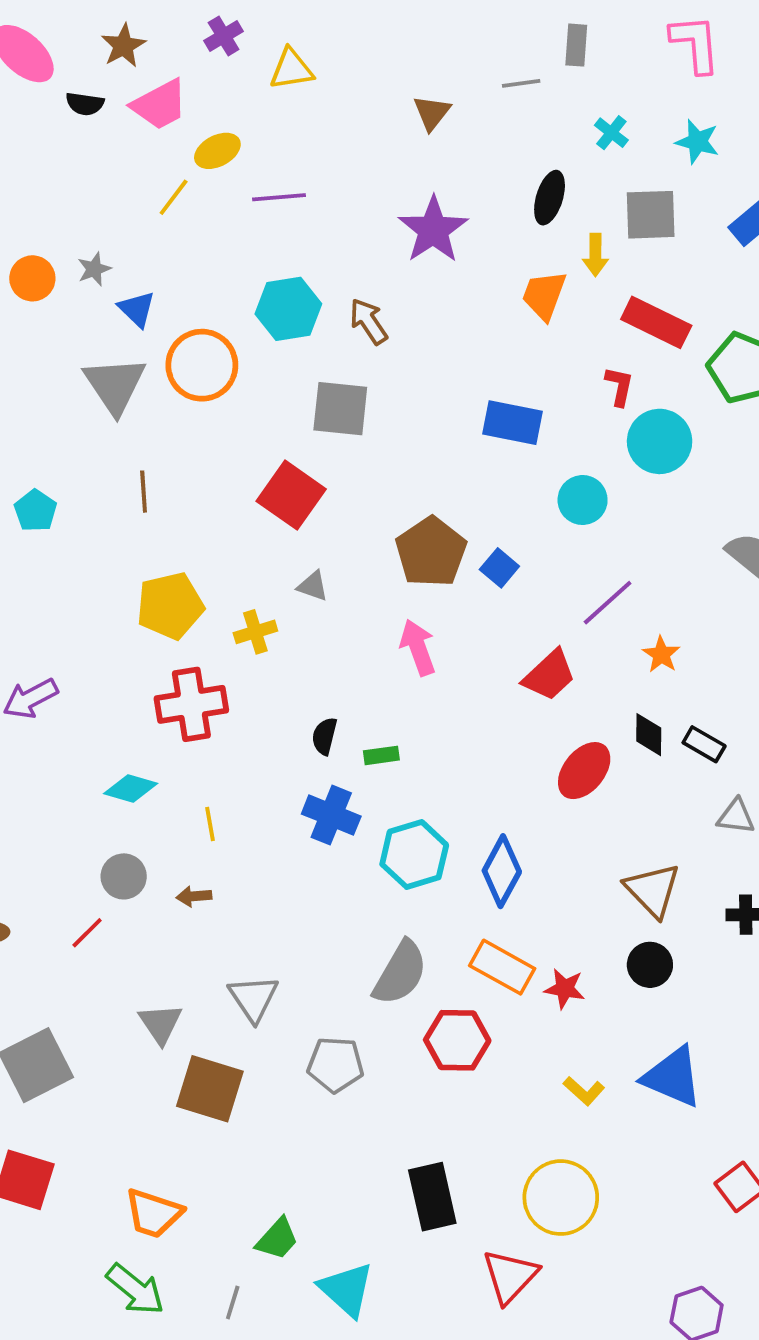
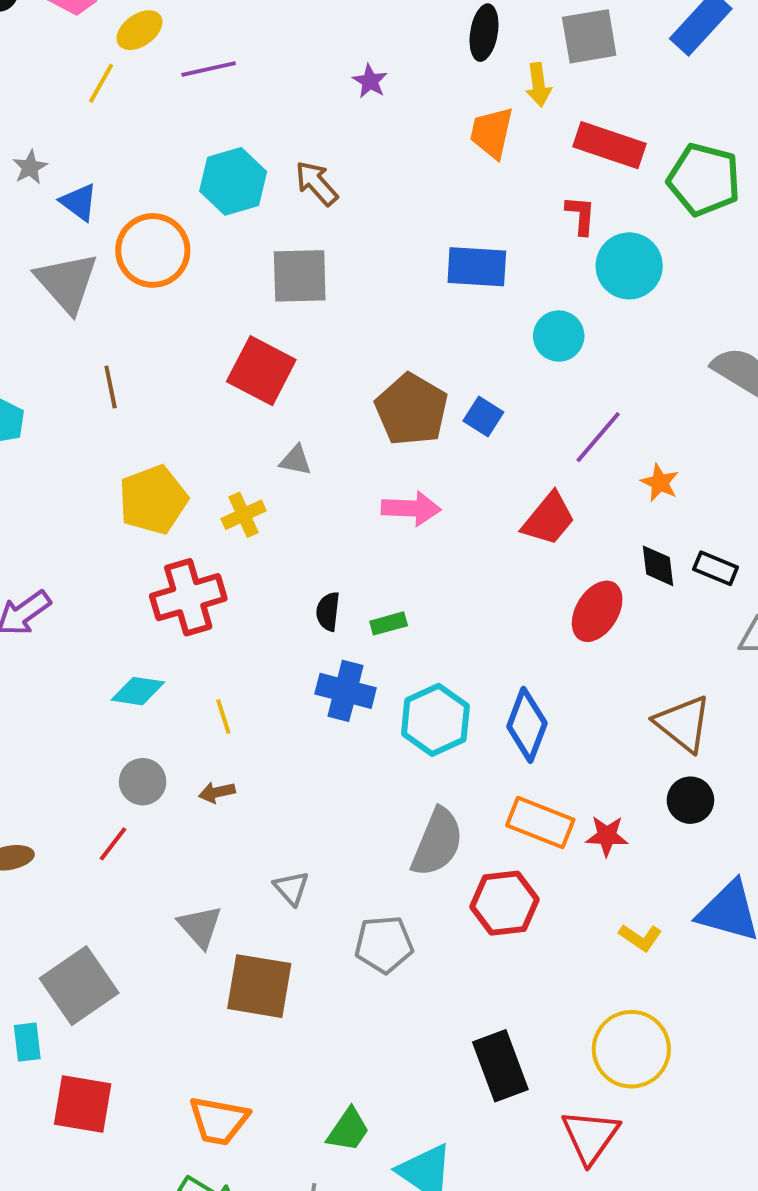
purple star: (433, 230) -> (370, 81), size x0.5
pink arrow: (418, 647) -> (411, 509), turned 120
gray triangle: (253, 998) -> (291, 888), size x0.7

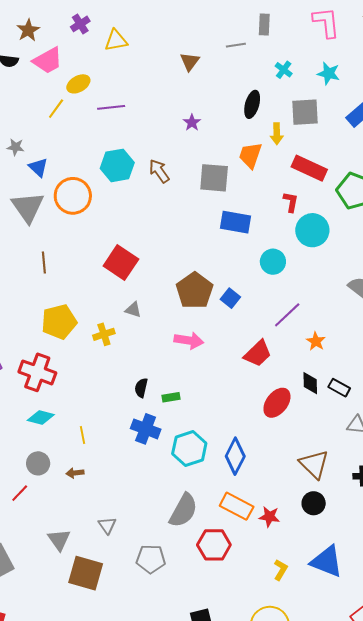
gray star: (30, 167) -> (16, 147), turned 30
gray square: (300, 276) -> (214, 178), moved
red cross: (188, 597) -> (37, 372), moved, turned 30
yellow L-shape: (640, 938) -> (281, 570), turned -100

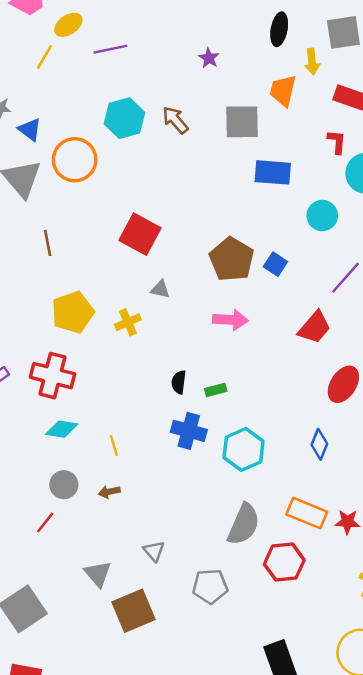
blue diamond: (235, 456) -> (319, 444), moved, size x0.7
brown square: (86, 573) -> (133, 611), turned -33

